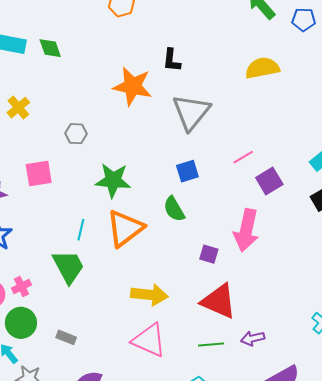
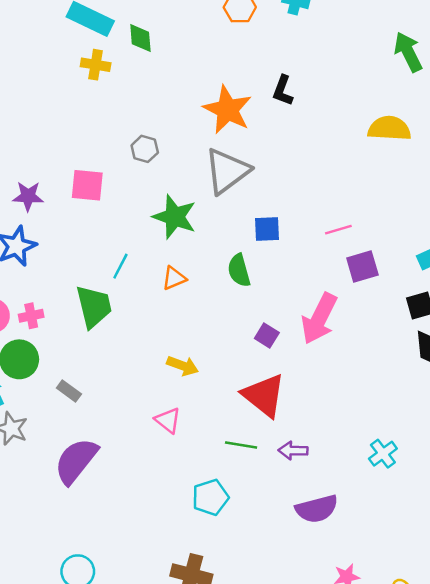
yellow cross: (18, 108) -> (96, 65), moved, turned 35
gray triangle: (191, 112) -> (227, 171), moved
orange triangle: (125, 228) -> (174, 278), size x0.5
yellow arrow: (149, 295) -> (183, 366), size x0.7
pink triangle: (149, 340) -> (168, 420), size x0.6

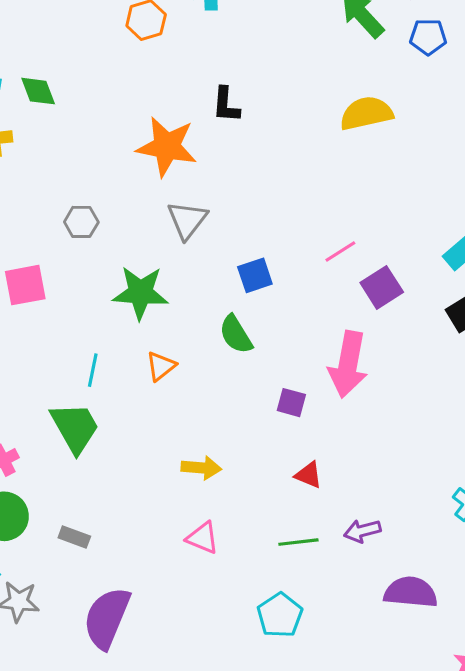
gray triangle: (227, 171) -> (187, 220), size x0.7
red triangle: (264, 395) -> (309, 475), size x0.5
purple semicircle: (317, 509) -> (411, 592), turned -144

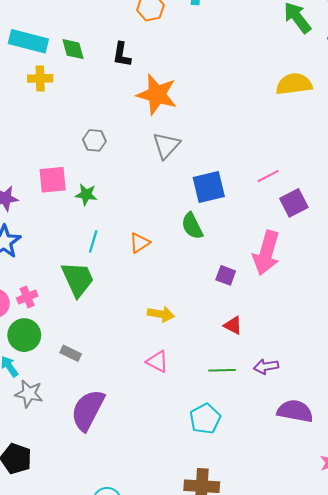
black L-shape: (226, 105) -> (122, 55), moved
blue square: (255, 275) -> (209, 187), size x1.4
green star: (140, 293) -> (86, 195), moved, size x0.6

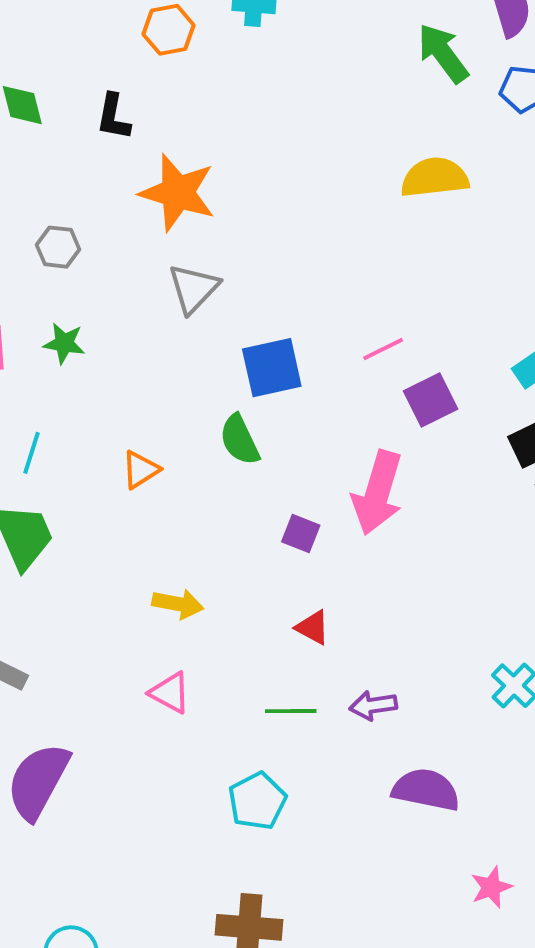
gray hexagon: (94, 140) -> (58, 247), moved
green star: (86, 195) -> (64, 343), moved
cyan line: (93, 241) -> (32, 453), moved

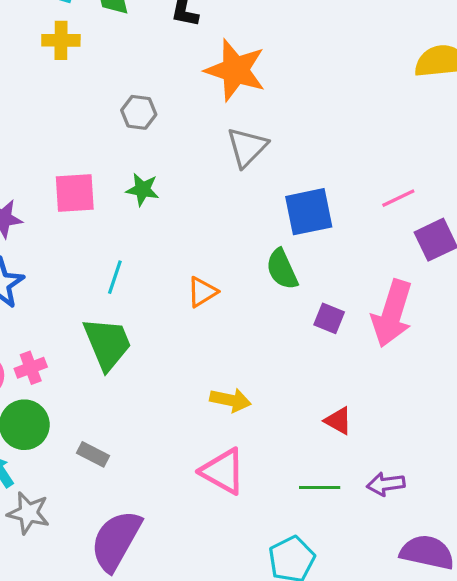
purple square: (301, 534) -> (329, 318), moved
pink triangle: (170, 693) -> (223, 471), size x1.4

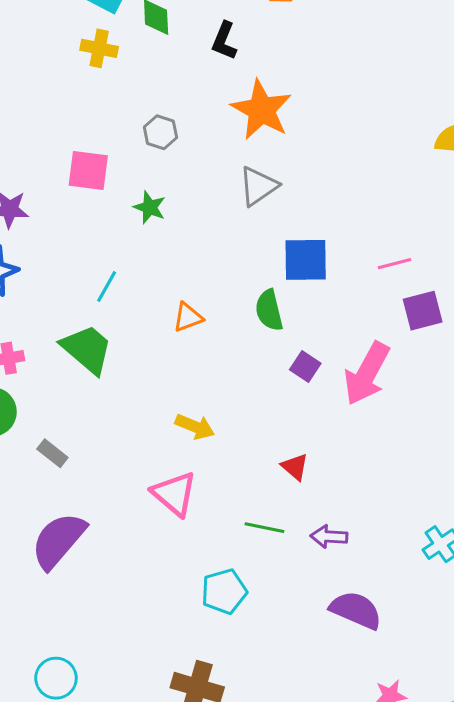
pink square: (75, 193) -> (88, 171), moved
green trapezoid: (107, 344) -> (87, 349), turned -38

